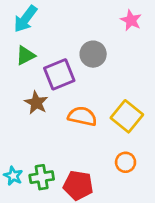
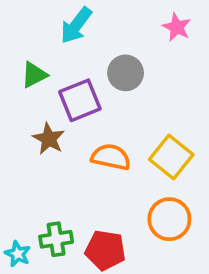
cyan arrow: (25, 19) -> (76, 25), moved
orange circle: (126, 162) -> (169, 219), size x1.5
cyan star: (13, 176) -> (18, 254), moved

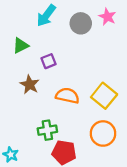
gray circle: (126, 73) -> (81, 23), moved
purple square: (80, 100) -> (48, 61), size x0.6
green cross: (56, 239) -> (47, 130), moved

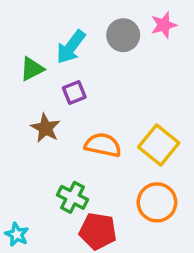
cyan arrow: (46, 16) -> (71, 47), moved
pink star: (107, 17) -> (164, 25), turned 30
green cross: (47, 130) -> (73, 197), turned 36

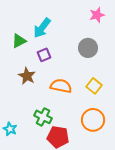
gray circle: (123, 35) -> (88, 48), moved
yellow square: (159, 145) -> (94, 86), size x0.7
cyan star: (17, 234) -> (10, 129), moved

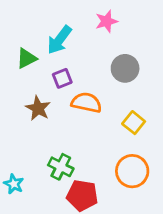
pink star: (97, 15) -> (106, 21), moved
orange semicircle: (61, 86) -> (86, 103), moved

